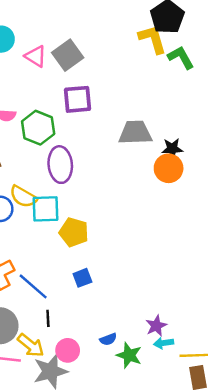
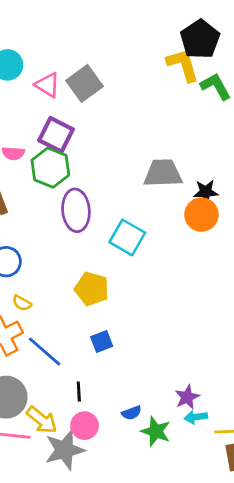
purple square: (77, 99) -> (56, 135), moved, turned 32
yellow semicircle: (23, 197) -> (22, 303), moved, size x0.6
cyan square: (45, 209) -> (127, 237), moved, turned 32
black line: (48, 318) -> (79, 391), moved

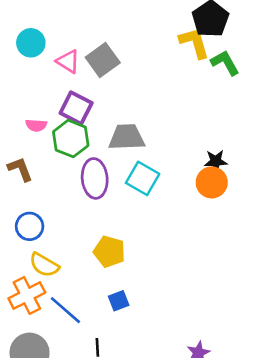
gray trapezoid: (163, 173) -> (127, 137), moved
cyan square: (127, 237) -> (143, 178), moved
yellow semicircle: (22, 303) -> (44, 265), size x1.6

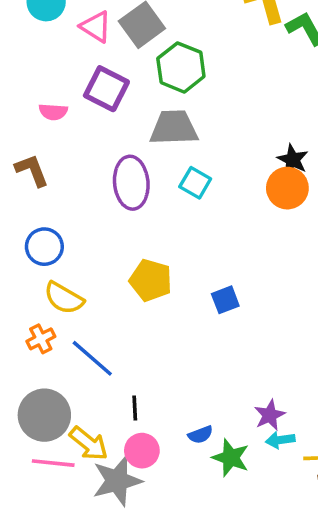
green hexagon: (71, 139) -> (181, 67), moved
black star: (216, 161) -> (293, 160), turned 30
cyan square: (143, 178) -> (195, 183), size x0.7
orange cross: (27, 295) -> (41, 339), size x0.6
blue square: (119, 301) -> (225, 300), moved

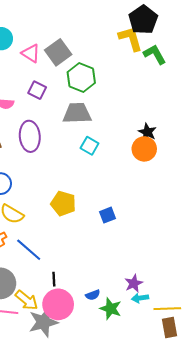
purple square: (106, 89) -> (37, 90), size x0.7
purple ellipse: (131, 183) -> (30, 136), moved
pink circle: (142, 451) -> (58, 304), size x1.5

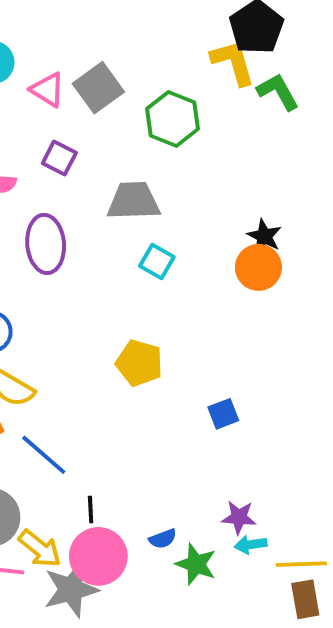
green hexagon: (81, 78) -> (173, 119), moved
yellow pentagon: (63, 204) -> (139, 363), moved
blue square: (107, 215) -> (223, 414), moved
purple star: (134, 283) -> (239, 517), turned 30

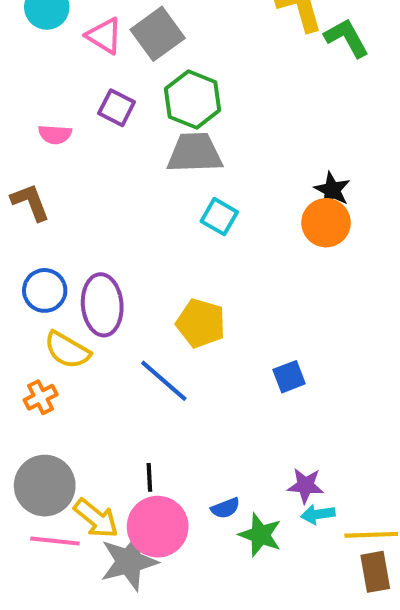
green hexagon: (173, 119) -> (193, 99), moved
purple ellipse: (46, 244) -> (102, 305), moved
blue line: (44, 455) -> (164, 381), moved

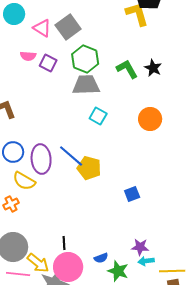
green L-shape: (347, 38) -> (127, 69), moved
pink semicircle: (55, 134) -> (28, 56), moved
black star: (332, 190) -> (153, 68), moved
blue line: (164, 381) -> (71, 156), moved

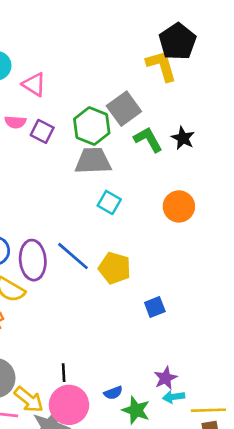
gray square: (68, 27) -> (124, 109), moved
yellow pentagon: (89, 168) -> (115, 268), moved
purple star: (140, 247) -> (166, 378), turned -30

